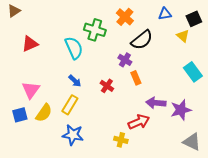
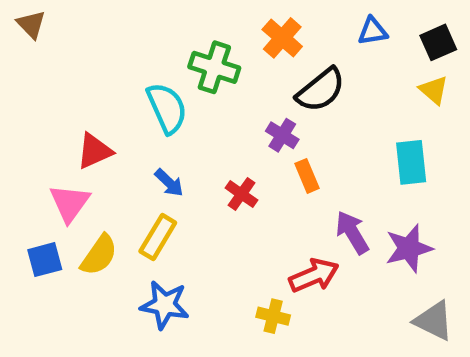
brown triangle: (14, 11) -> (31, 24), turned -40
yellow triangle: (183, 36) -> (434, 90), moved
red triangle: (30, 44) -> (94, 151), moved
cyan rectangle: (193, 72) -> (411, 162), moved, turned 30
purple arrow: (156, 103) -> (352, 232), turned 54

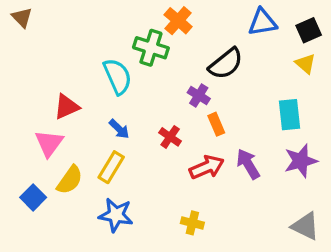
blue triangle: (373, 31) -> (262, 22), size x1.4
orange cross: (282, 38) -> (178, 21), moved
purple star: (409, 248) -> (301, 161), moved
blue square: (45, 260) -> (33, 197), moved, turned -30
red arrow: (314, 275) -> (207, 167), moved

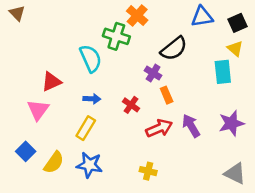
cyan rectangle: (290, 115) -> (223, 72), moved
blue arrow: (119, 129) -> (92, 99), turned -42
yellow semicircle: (70, 180) -> (54, 162), moved

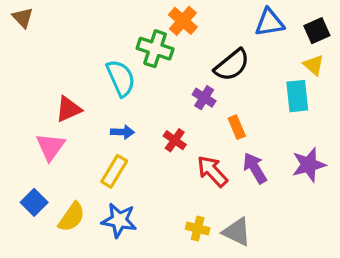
orange rectangle: (167, 95) -> (237, 127), moved
red arrow: (159, 128) -> (212, 171), turned -110
gray triangle: (235, 173) -> (237, 232), moved

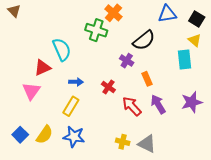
black square: (317, 31) -> (197, 19), turned -35
cyan semicircle: (121, 78) -> (62, 49), moved
blue square: (34, 202) -> (20, 135), moved

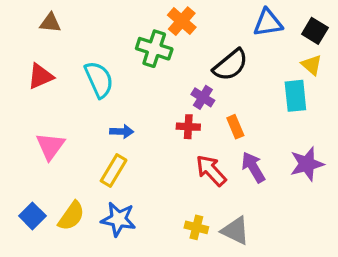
brown triangle: (14, 11) -> (50, 23), moved, turned -40
red triangle: (42, 68) -> (41, 76), moved
red cross: (108, 87) -> (188, 127), moved, turned -32

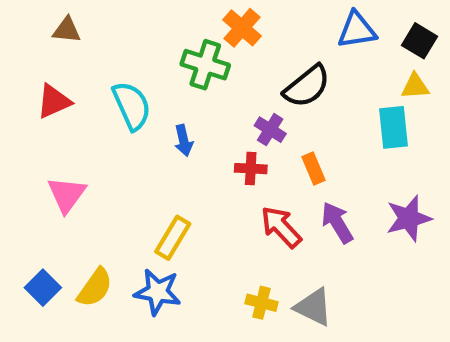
yellow triangle: (312, 65) -> (415, 86), turned -45
blue arrow: (122, 132) -> (184, 140), moved, turned 75
yellow rectangle: (114, 170) -> (173, 238), moved

